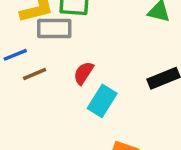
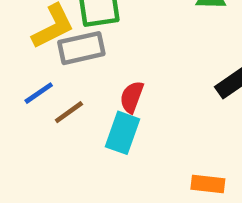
cyan rectangle: (102, 101) -> (123, 133), moved

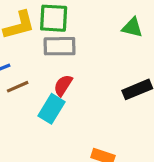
gray rectangle: (81, 48) -> (60, 46), moved

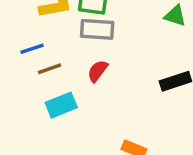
cyan rectangle: (52, 109) -> (61, 105), moved, turned 32

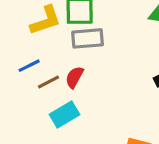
red semicircle: (98, 71) -> (74, 77), moved

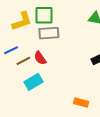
red semicircle: (74, 77) -> (40, 58), turned -64

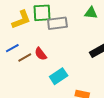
gray rectangle: (49, 33) -> (57, 23), moved
cyan rectangle: (33, 82) -> (59, 76), moved

